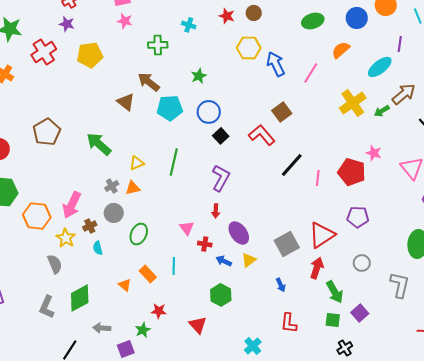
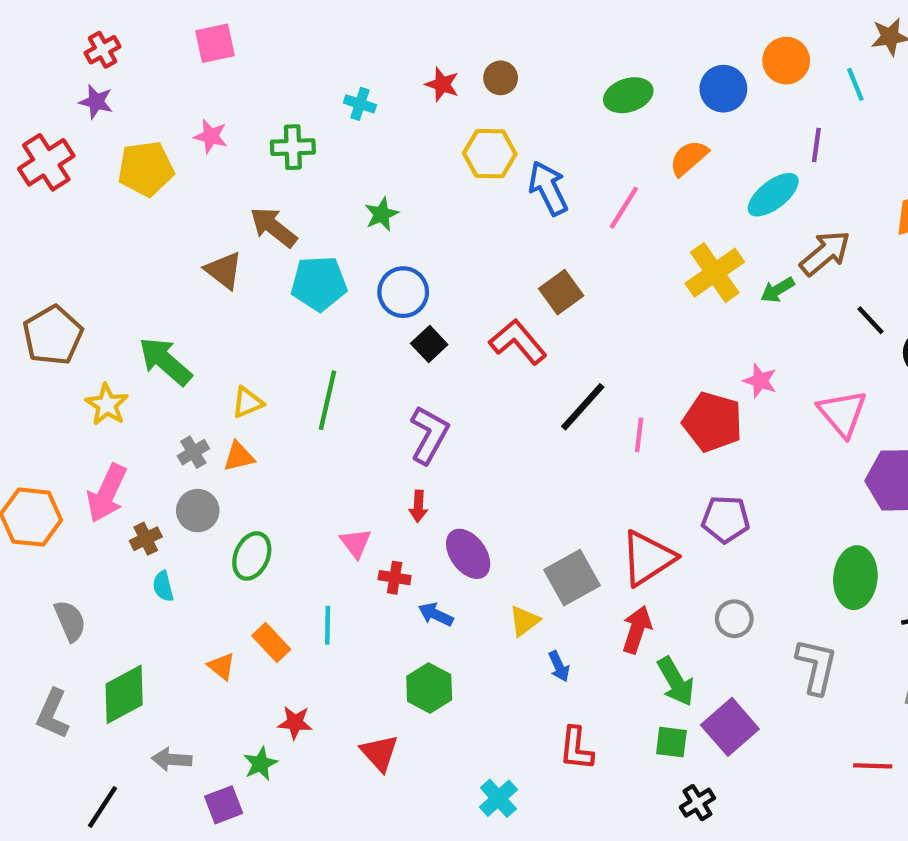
pink star: (125, 21) -> (211, 136), moved
yellow star: (66, 238) -> (107, 405), moved
yellow triangle: (249, 260) -> (524, 621), moved
purple square: (360, 313) -> (730, 727), size x1.4

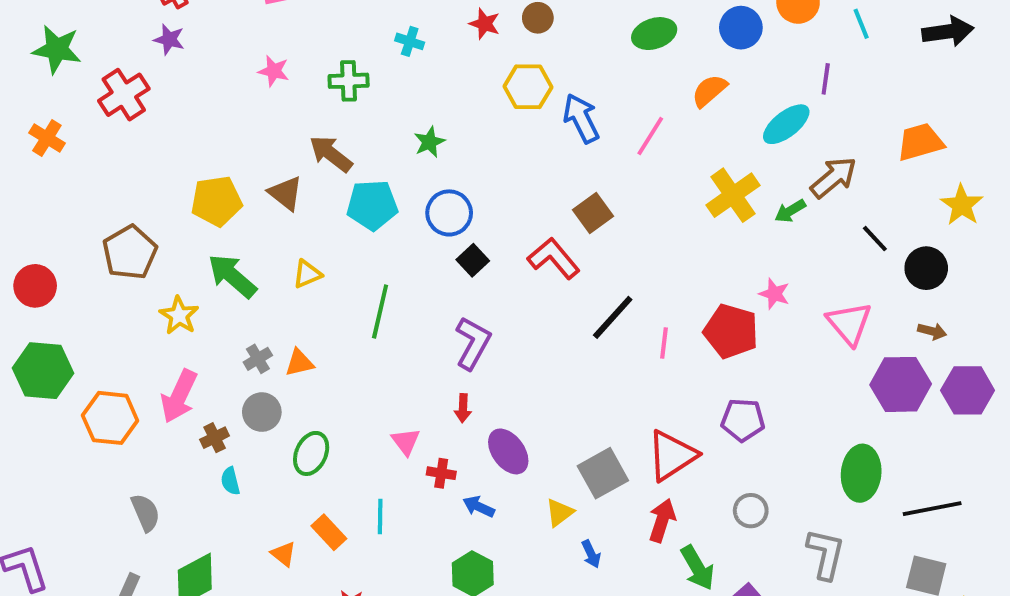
yellow pentagon: (146, 169) -> (216, 201), moved
yellow triangle: (247, 402) -> (307, 274), moved

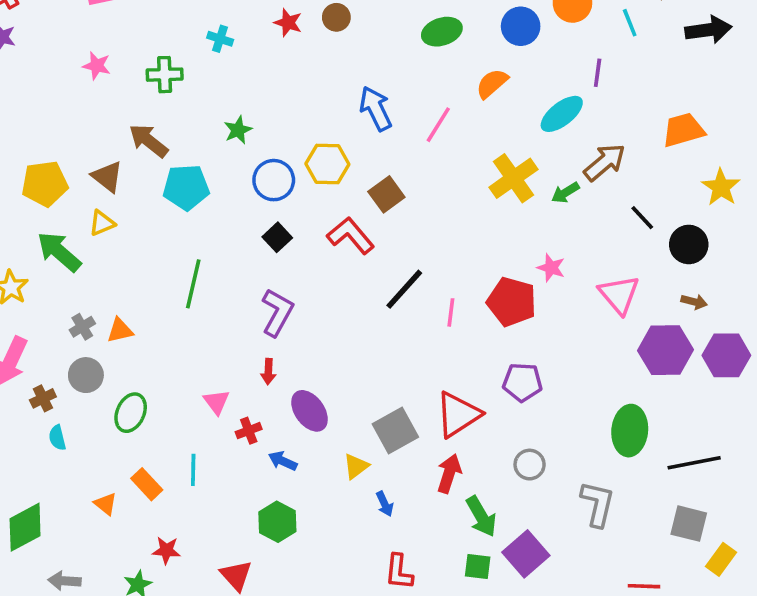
yellow hexagon: (528, 87) -> (327, 164), moved
blue circle: (449, 213) -> (274, 180), moved
yellow triangle: (307, 274) -> (102, 223), moved
red cross: (441, 473) -> (249, 431), turned -30

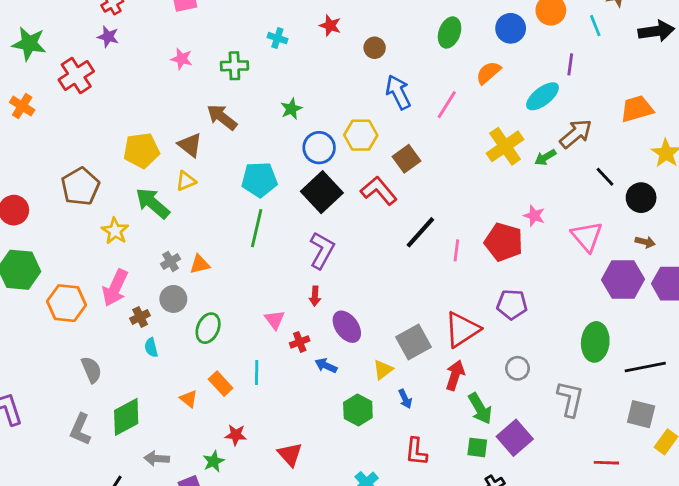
brown circle: (336, 17) -> (375, 48), moved
green ellipse: (442, 32) -> (450, 32), turned -52
cyan pentagon: (186, 187) -> (259, 180), moved
black square: (277, 237) -> (322, 192), size x1.8
green hexagon: (277, 522) -> (358, 410), moved

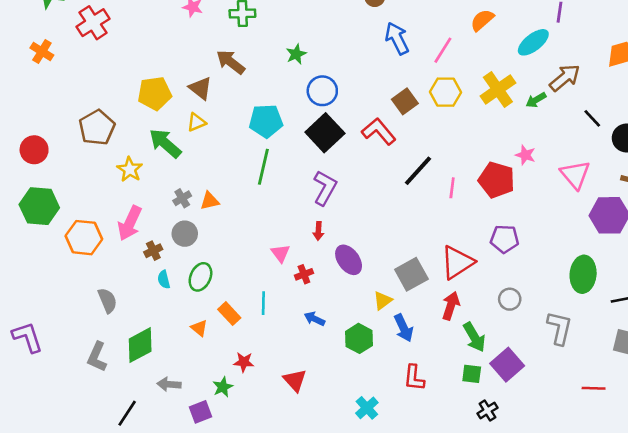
yellow hexagon: (361, 135) -> (446, 92), moved
green ellipse: (208, 328) -> (200, 277), moved
blue arrow: (326, 366) -> (314, 319), moved
blue arrow: (405, 399) -> (404, 328), size x1.5

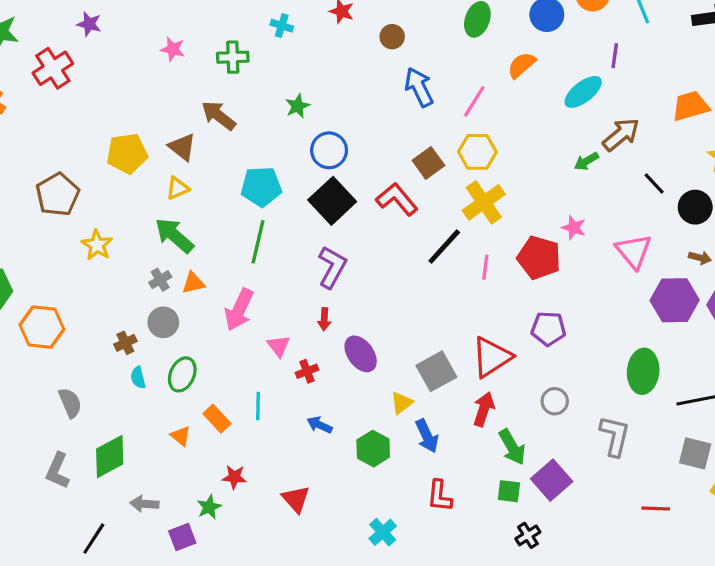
yellow cross: (498, 90) -> (484, 202), moved
green arrow: (165, 143) -> (174, 236), moved
pink arrow: (130, 223) -> (239, 310), moved

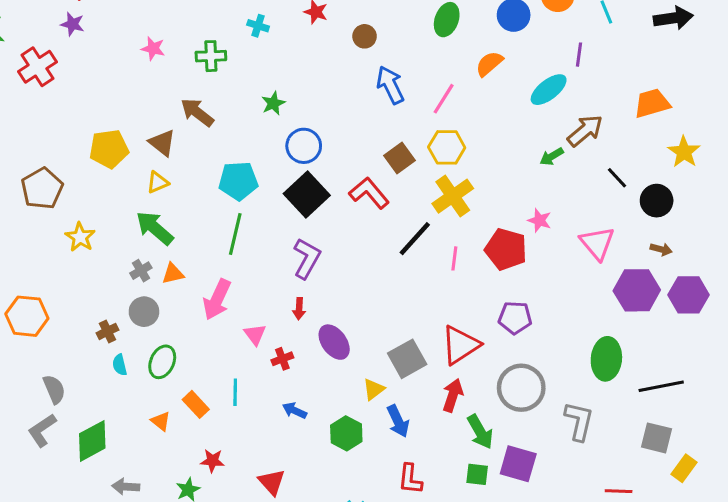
gray circle: (555, 401) -> (521, 388), size x1.8
gray L-shape: (58, 471) -> (42, 430), moved, turned 32
purple square: (552, 480) -> (518, 464), turned -33

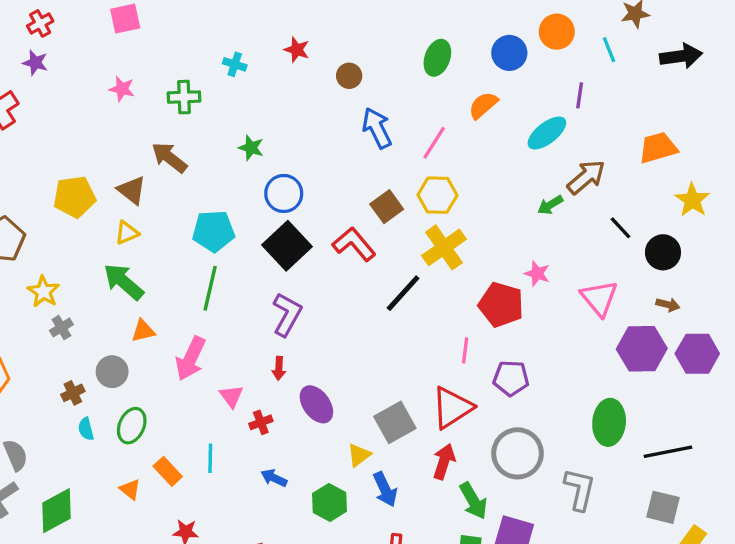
green star: (273, 103) -> (251, 148), turned -30
pink line: (454, 258) -> (465, 350), moved
gray cross: (141, 271) -> (61, 328), moved

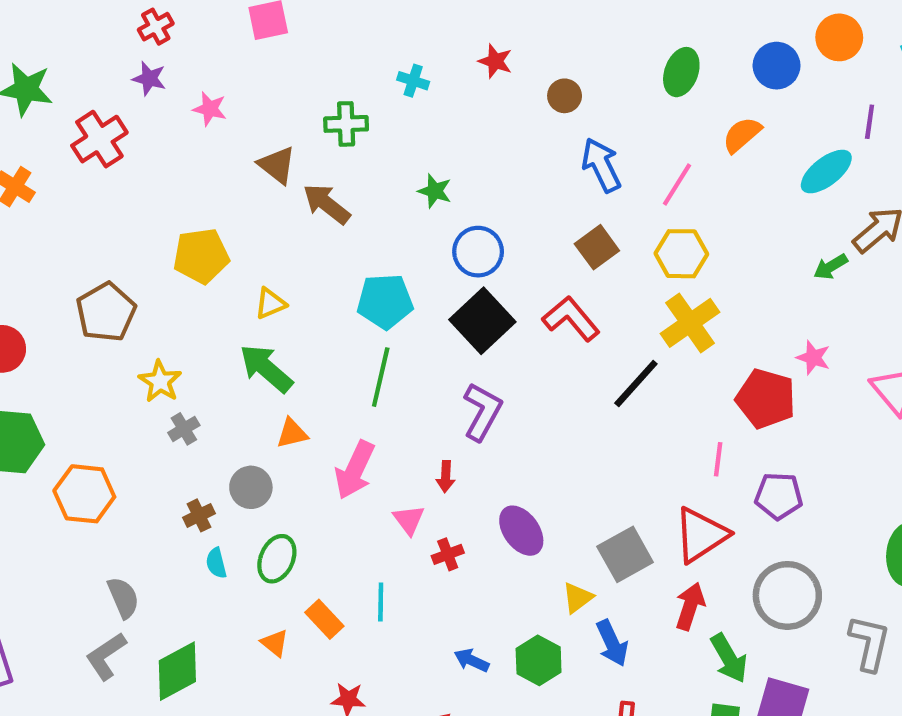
pink star: (122, 89) -> (210, 109), moved
brown triangle: (132, 190) -> (277, 165), moved
brown square: (387, 207) -> (597, 247), moved
red arrow: (279, 368) -> (446, 477), moved
blue arrow: (274, 478) -> (472, 660), moved

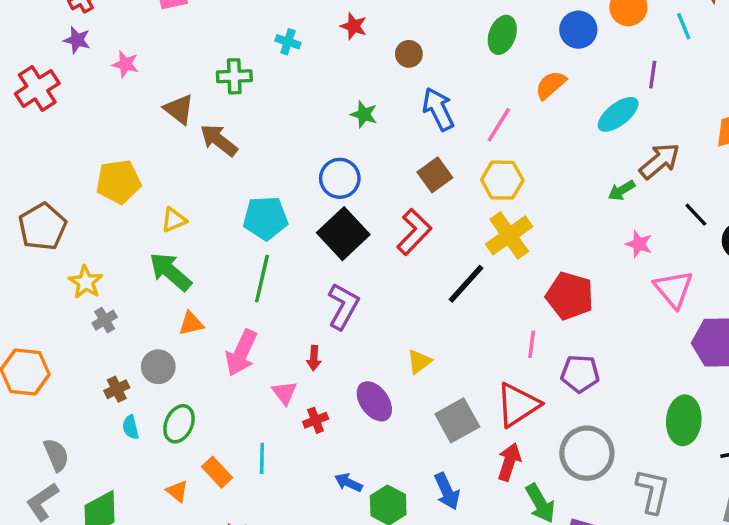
green star: (435, 191) -> (364, 114), moved
red L-shape: (571, 319) -> (414, 232), turned 84
pink star: (813, 358) -> (639, 244), moved
yellow triangle: (578, 598) -> (419, 362), moved
blue arrow: (472, 660) -> (348, 483), moved

